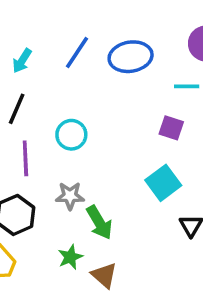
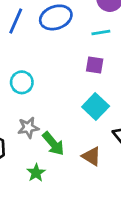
brown triangle: (104, 275) -> (92, 156), moved

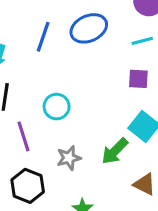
green arrow: (53, 144) -> (115, 151), moved, turned 90

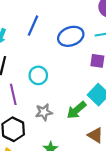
blue ellipse: (89, 28) -> (71, 36), moved

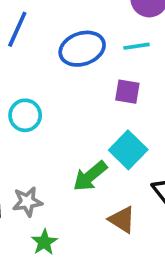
gray star: (44, 112) -> (27, 202), moved

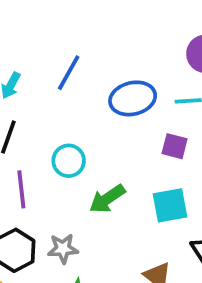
cyan square: (128, 150) -> (170, 205), turned 30
green arrow: (90, 176) -> (107, 199), moved

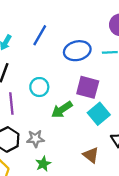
purple square: (175, 146) -> (88, 87), moved, size x1.5
cyan square: (170, 205) -> (99, 114), turned -30

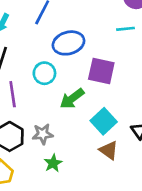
blue ellipse: (77, 51) -> (68, 43), moved
cyan square: (99, 114) -> (104, 121), moved

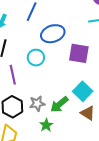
green arrow: (72, 99) -> (59, 104), moved

